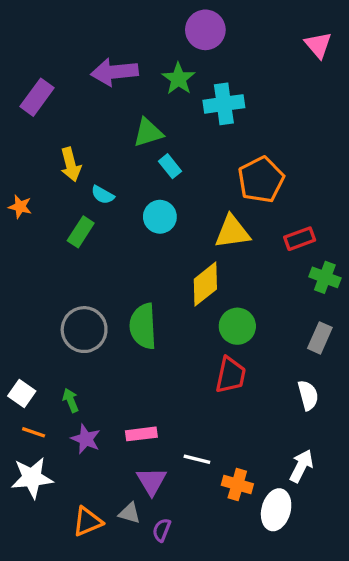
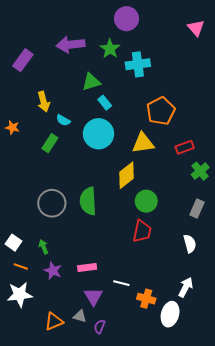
cyan circle: (160, 217) -> (99, 134), size x1.5
green cross: (325, 277) -> (200, 171), turned 30

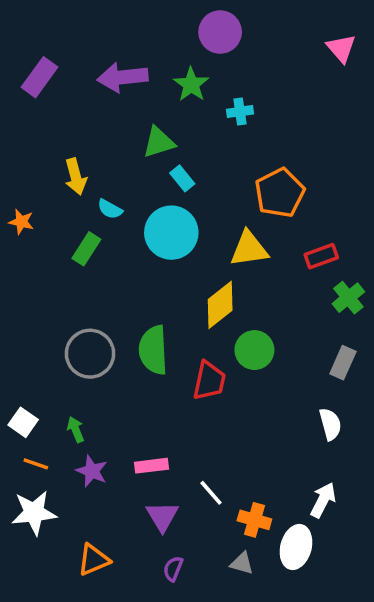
purple rectangle: (23, 60) -> (39, 77), moved
cyan cross: (138, 64) -> (240, 112), size x0.6
red trapezoid: (142, 231) -> (209, 381), moved
white line: (121, 283) -> (211, 493), turned 35
gray triangle: (80, 316) -> (242, 563), moved

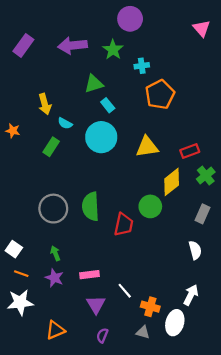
orange pentagon: (280, 193) -> (160, 94), moved
yellow diamond: (220, 305) -> (172, 182), moved
green arrow: (76, 430) -> (55, 253), moved

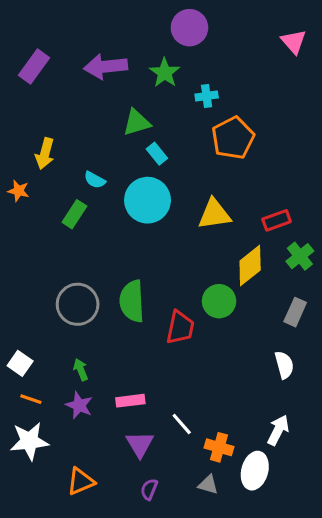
yellow arrow: (45, 104) -> (45, 154), moved, turned 30

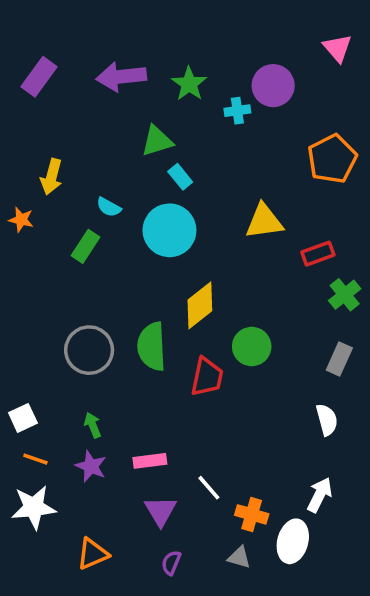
purple circle: (189, 28) -> (273, 86), moved
orange pentagon: (233, 138) -> (332, 159), moved
yellow triangle: (214, 214) -> (264, 221), moved
yellow diamond: (250, 265) -> (200, 305), moved
white square: (20, 363) -> (23, 418), turned 30

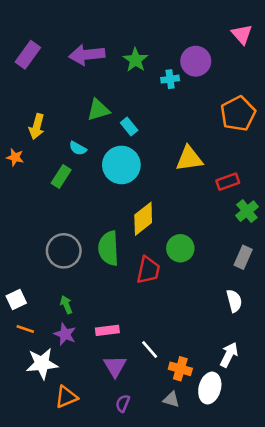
green triangle: (157, 141) -> (98, 110), moved
white star: (34, 507) -> (42, 364), moved

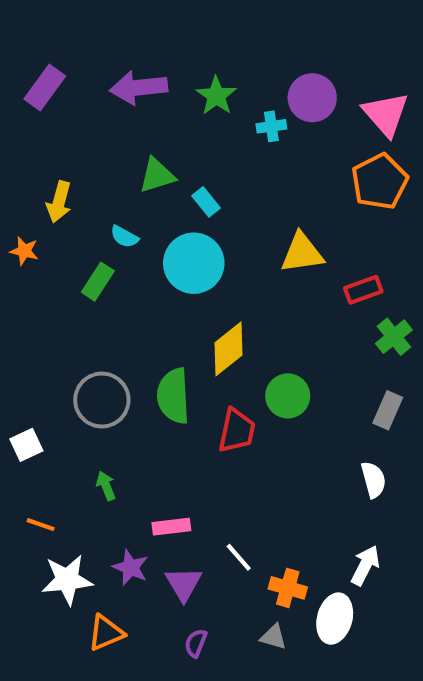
pink triangle: (242, 34) -> (386, 114), moved, size x1.4
white square: (16, 300) -> (26, 445), moved
purple star: (65, 334) -> (130, 567), moved

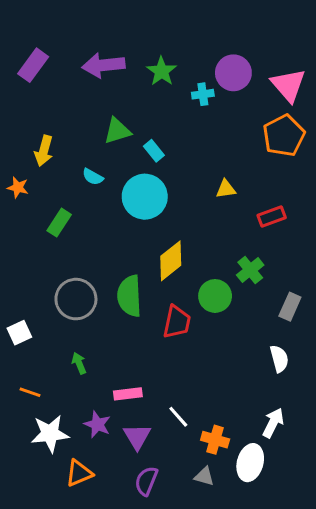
yellow triangle: (302, 253) -> (226, 189), size x0.6
green rectangle: (98, 282) -> (59, 223), moved
green cross: (394, 337) -> (250, 270), moved
purple semicircle: (196, 643) -> (146, 481), size x1.4

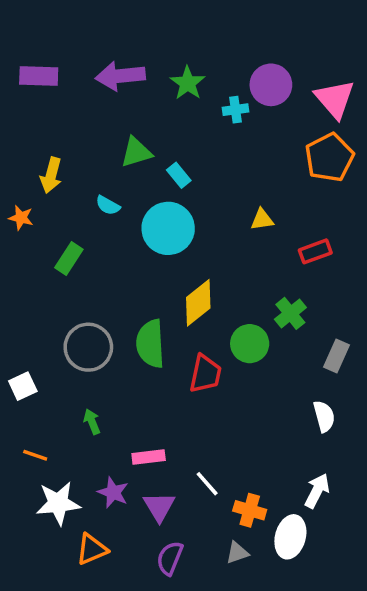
purple rectangle: (33, 65) -> (39, 76), turned 56
gray triangle: (204, 476) -> (237, 553), turned -35

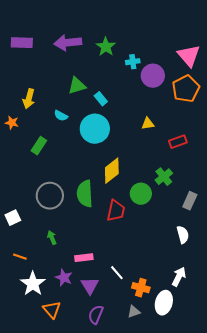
purple circle: (271, 85) -> (153, 76), moved
white star: (58, 503) -> (33, 284), turned -30
orange triangle: (92, 549) -> (52, 310), turned -48

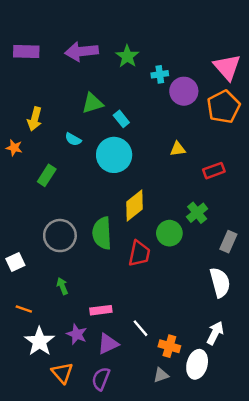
white semicircle: (183, 235) -> (220, 282), size x1.4
purple triangle: (90, 286) -> (108, 344), turned 36
purple semicircle: (96, 315) -> (101, 379), moved

